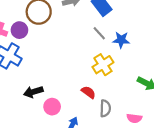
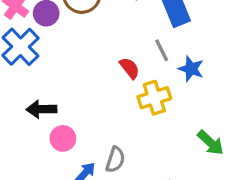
red semicircle: (88, 92) -> (130, 68), moved
gray semicircle: (105, 108) -> (115, 160), moved

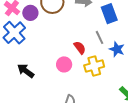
black arrow: (41, 109) -> (26, 71), turned 36
pink circle: (63, 138) -> (64, 64), moved

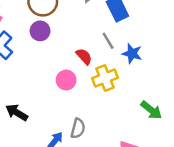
purple circle: (30, 13) -> (40, 31), moved
black arrow: (26, 71) -> (17, 113), moved

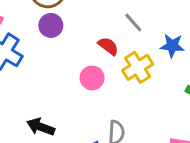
blue star: (132, 54) -> (172, 46), moved

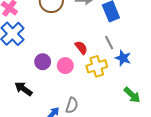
gray line: (133, 23) -> (109, 43), moved
purple circle: (51, 25) -> (43, 62), moved

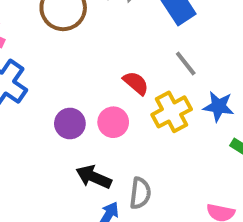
blue star: (123, 58) -> (219, 106), moved
black arrow: (23, 89) -> (94, 177), moved

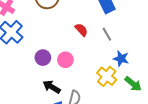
red semicircle: (136, 83) -> (81, 30), moved
yellow cross: (172, 112) -> (107, 76), moved, turned -30

